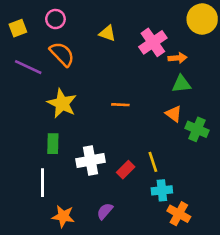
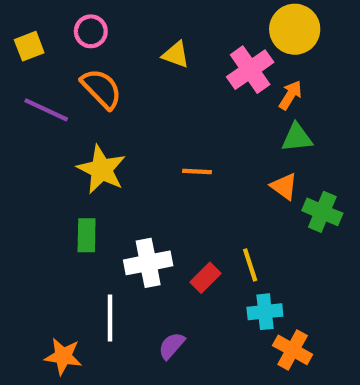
yellow circle: (202, 19) -> (295, 29), moved
orange arrow: (178, 58) -> (290, 95), turned -54
white line: (42, 183) -> (110, 318), moved
orange star: (63, 216) -> (63, 356), moved

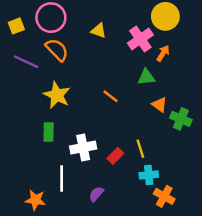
pink circle: (91, 31) -> (51, 18), size x1.6
green triangle: (297, 138) -> (146, 77), moved
orange line: (197, 172) -> (111, 96), turned 35

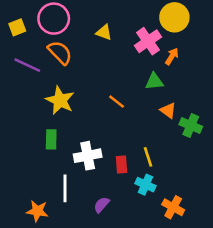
red rectangle: (115, 156) -> (122, 164), turned -49
cyan cross: (149, 175) -> (145, 185), moved, turned 30

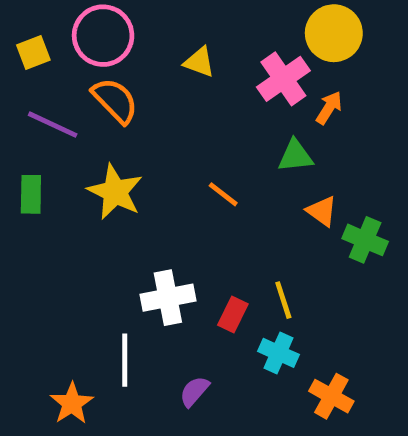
green rectangle: (51, 139) -> (31, 194), moved
red rectangle: (122, 164) -> (233, 314), turned 30
orange star: (37, 211) -> (72, 403), turned 30

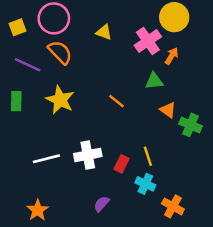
white line: (125, 360) -> (46, 159), moved, turned 76

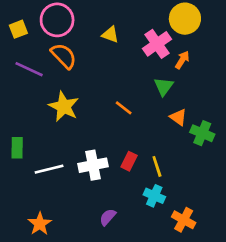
green triangle: (154, 81) -> (164, 87), turned -48
green rectangle: (16, 101) -> (17, 148), moved
red rectangle: (122, 164) -> (129, 161), moved

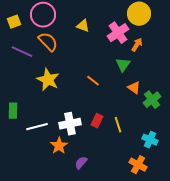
green cross: (202, 133) -> (152, 100), turned 30
cyan cross: (154, 196) -> (150, 140), moved
orange star: (40, 224) -> (59, 146), moved

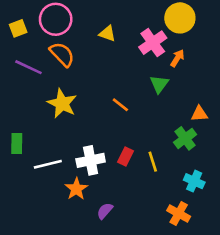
orange triangle: (134, 88) -> (199, 114), moved, turned -40
green cross: (152, 100) -> (185, 138), moved

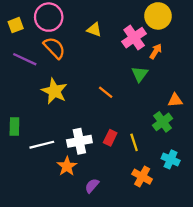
orange cross: (179, 213) -> (142, 177), moved

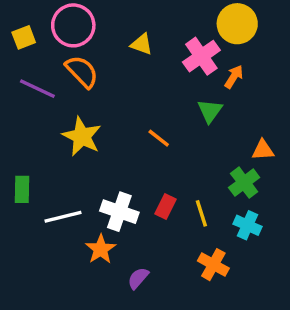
white cross: (79, 141) -> (119, 212), turned 30
cyan cross: (171, 159) -> (247, 225), moved

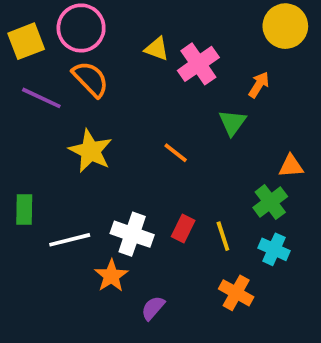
yellow circle: (237, 24) -> (285, 26), moved
yellow square: (24, 37) -> (26, 41), size x1.4
pink cross: (201, 56) -> (198, 64), moved

